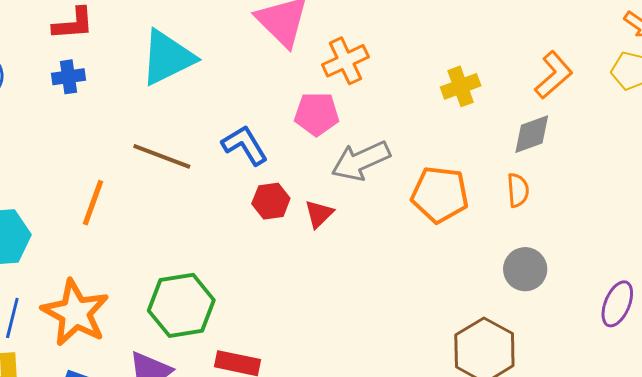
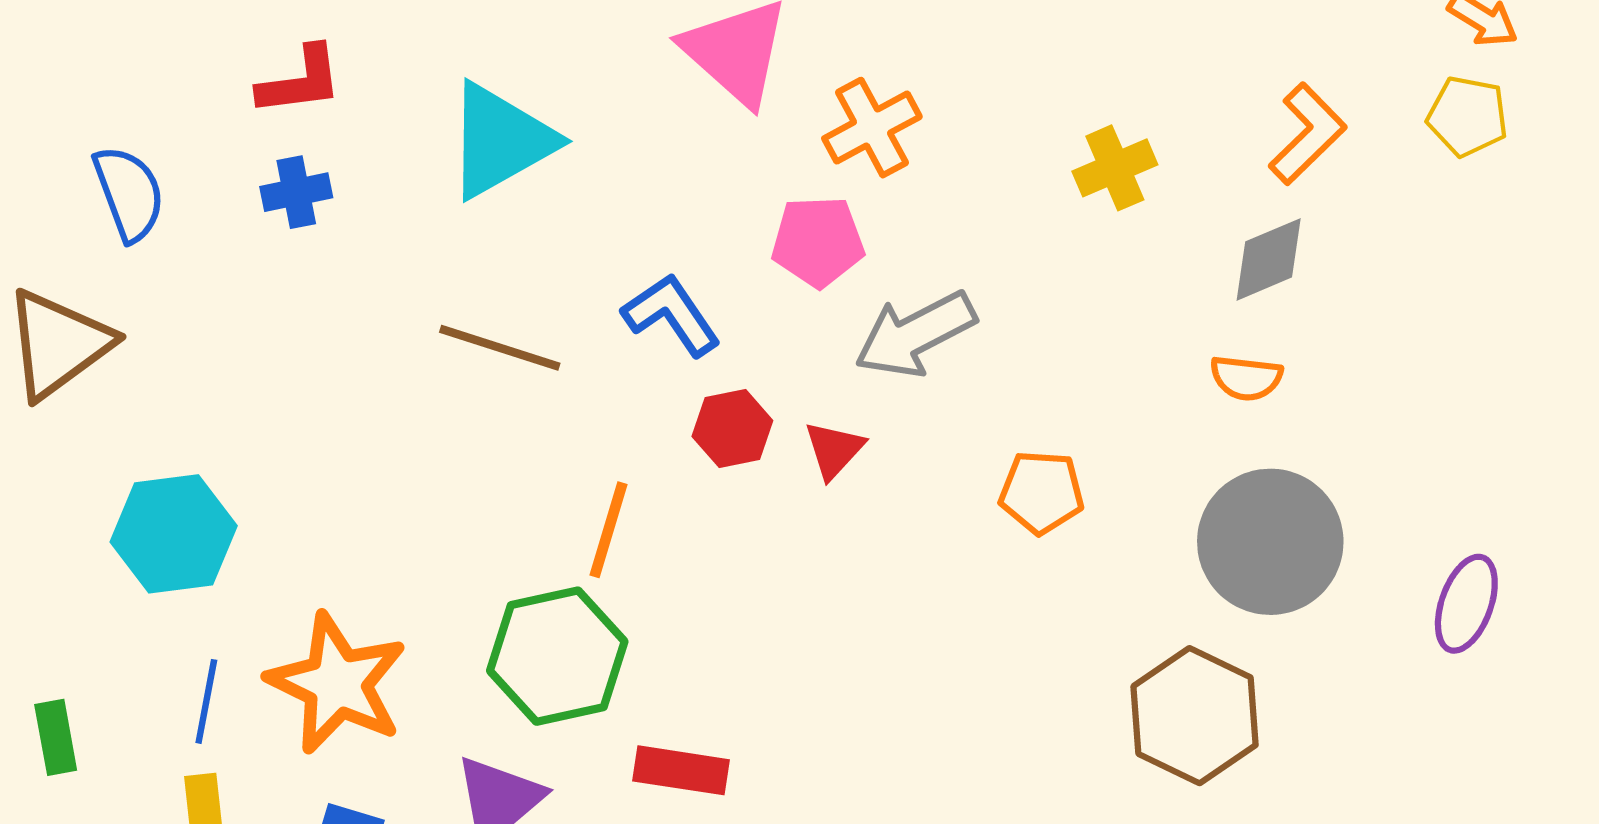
orange semicircle: (518, 190) -> (1246, 378), turned 104
orange pentagon: (440, 194) -> (1042, 492), moved, size x0.7
orange line: (93, 203) -> (609, 530), moved
gray circle: (525, 269) -> (1270, 542), size x1.6

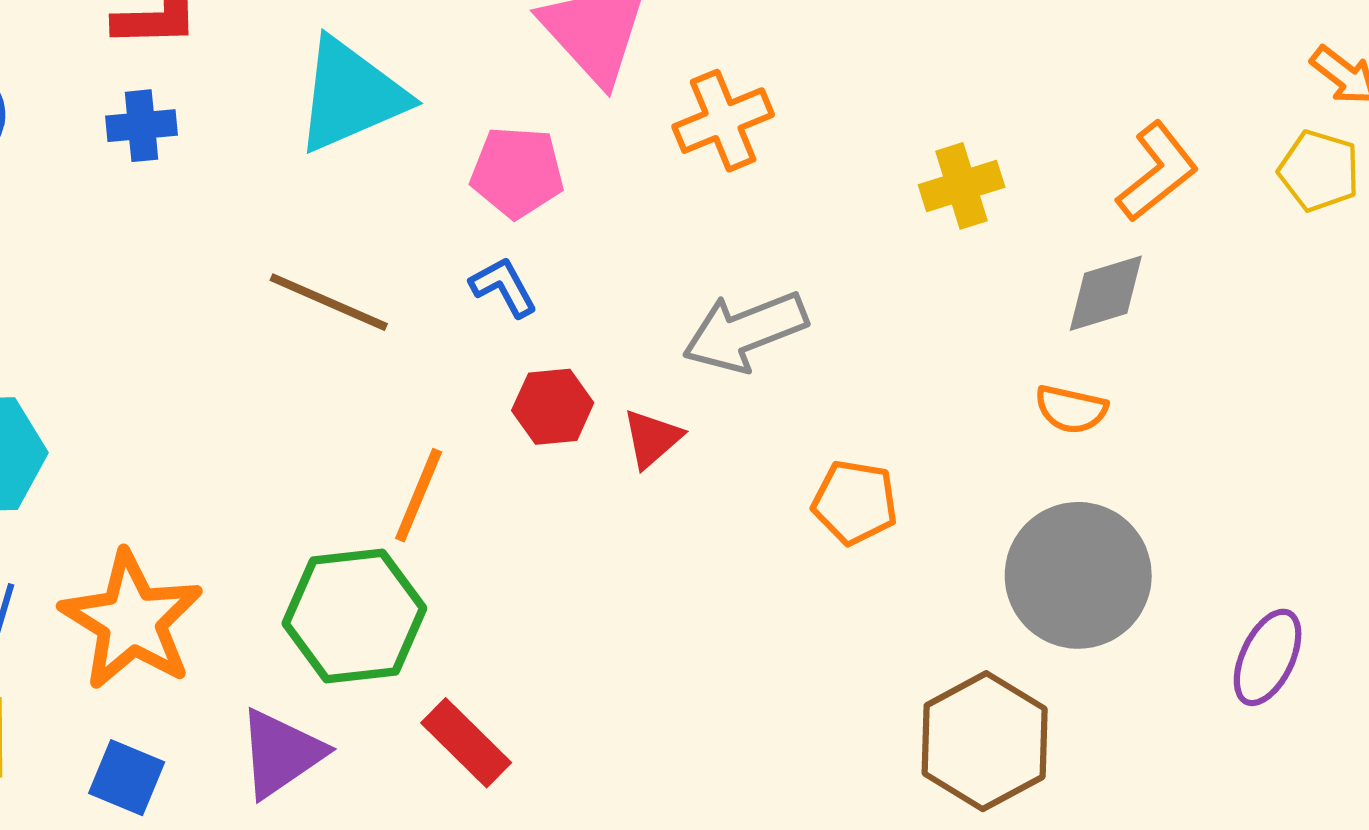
pink pentagon: (818, 242) -> (517, 172), moved
blue L-shape: (671, 315) -> (504, 287), size x0.7
red rectangle: (681, 770) -> (466, 743), turned 30

